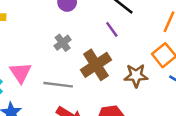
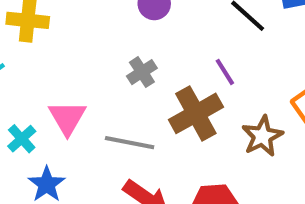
purple line: (112, 29) -> (225, 72), moved
brown star: (136, 76) -> (262, 136), turned -30

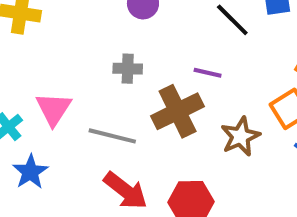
gray cross: (142, 72) -> (128, 69), turned 32
purple line: (225, 72) -> (208, 73), turned -48

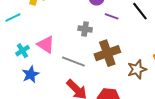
purple line: (208, 73) -> (112, 16), moved
pink triangle: (54, 109) -> (46, 45), turned -36

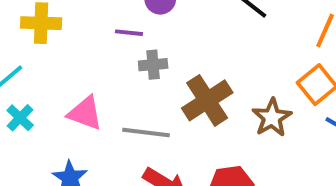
purple line: (112, 16) -> (129, 33), moved
cyan cross: (22, 51) -> (20, 118), moved

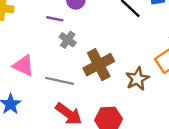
gray cross: (153, 65) -> (68, 40), turned 35

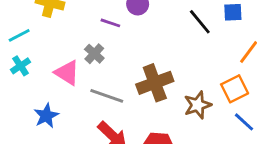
gray cross: (68, 40) -> (94, 54), moved

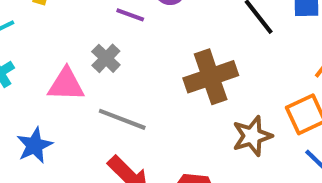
pink triangle: (67, 73) -> (66, 84), turned -32
brown cross: (155, 83) -> (211, 77), moved

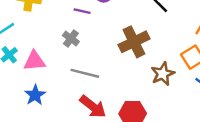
pink triangle: (66, 84) -> (34, 61), moved

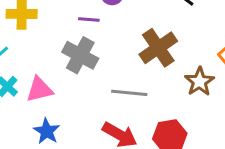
gray cross: (71, 39) -> (80, 55), size x1.6
gray line: (85, 73) -> (129, 93), moved

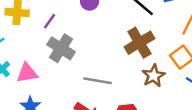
purple line: (89, 20) -> (50, 21), moved, turned -63
brown cross: (158, 48) -> (139, 43), moved

